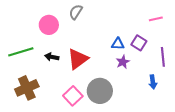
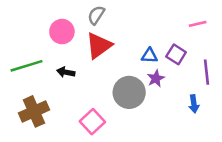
red triangle: (78, 59) -> (99, 45), moved
gray circle: (100, 91) -> (129, 92), moved

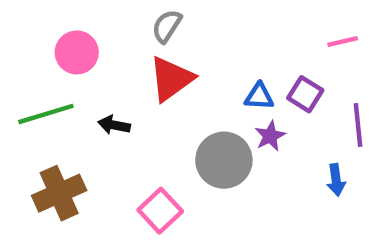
pink circle: (62, 32) -> (77, 52), moved

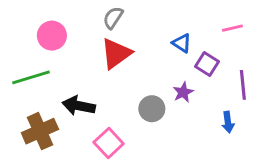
blue triangle: (259, 96) -> (182, 43), moved, turned 30
black arrow: (114, 125) -> (79, 106), moved, size x1.5
gray circle: (224, 160) -> (152, 109), size x0.7

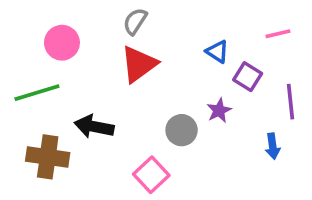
brown cross: (40, 131) -> (48, 157), turned 32
pink square: (109, 143) -> (151, 175), moved

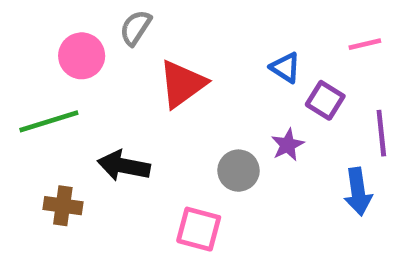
gray semicircle: (135, 21) -> (135, 28), moved
blue arrow: (273, 146) -> (358, 192), size x1.4
brown cross: (48, 157) -> (63, 206), size x0.7
pink square: (151, 175) -> (199, 229), turned -32

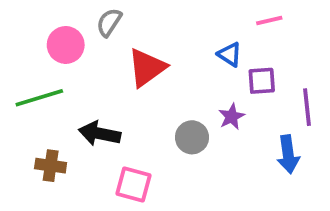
pink line: (365, 44) -> (269, 20), moved
purple square: (325, 100) -> (262, 81), turned -36
pink square: (199, 229) -> (134, 184), moved

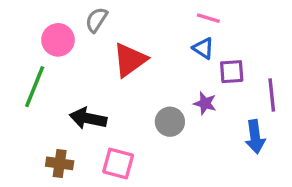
pink line: (269, 20) -> (208, 18), moved, turned 30
green line: (39, 98) -> (35, 87), turned -51
purple star: (232, 117) -> (205, 103), turned -30
brown cross: (51, 166) -> (60, 163), moved

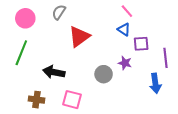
pink line: (208, 18) -> (127, 11), turned 32
pink circle: (58, 40) -> (25, 18), moved

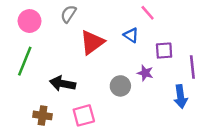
blue triangle: (124, 29) -> (131, 35), moved
pink square: (72, 100) -> (84, 115), turned -30

